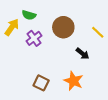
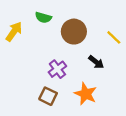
green semicircle: (29, 15) -> (43, 17), moved
purple cross: (34, 38) -> (57, 69), moved

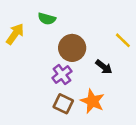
brown circle: (74, 32) -> (72, 48), moved
brown square: (48, 96) -> (63, 104), moved

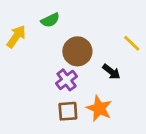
green semicircle: (47, 19) -> (50, 20), turned -42
brown square: (63, 104) -> (68, 111), turned -30

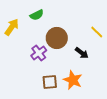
purple cross: (67, 80) -> (39, 53), moved

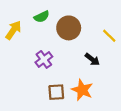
brown circle: (57, 38) -> (69, 28), moved

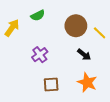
brown circle: (69, 28) -> (76, 26), moved
orange star: (82, 90) -> (87, 82), moved

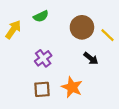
orange star: (87, 82) -> (72, 87), moved
brown square: (51, 84) -> (42, 89), moved

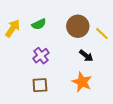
green semicircle: (41, 16) -> (39, 24), moved
orange star: (72, 87) -> (82, 82), moved

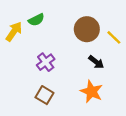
green semicircle: (39, 24) -> (36, 20), moved
brown square: (40, 85) -> (44, 95), turned 35

